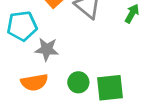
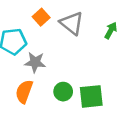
orange semicircle: (34, 82) -> (24, 92), turned 120

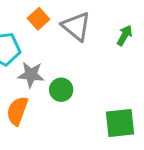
green circle: (63, 92) -> (61, 90), moved
green square: (91, 96) -> (120, 123), moved

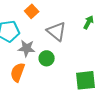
gray triangle: (76, 26) -> (57, 31), moved

